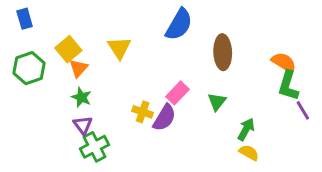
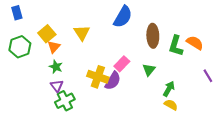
green L-shape: (288, 86) -> (176, 46), moved
yellow cross: (143, 112) -> (98, 77), size x1.5

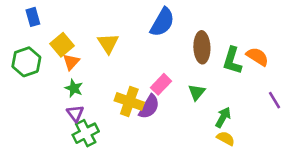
blue rectangle: (17, 13) -> (33, 17), moved

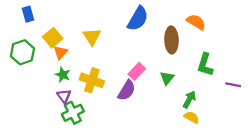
orange semicircle: (257, 57) -> (196, 22), moved
green L-shape: (232, 61) -> (205, 65), moved
purple line: (275, 100) -> (233, 85), turned -48
yellow cross: (129, 101) -> (92, 80), moved

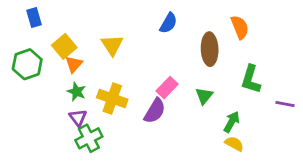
blue semicircle: (138, 19) -> (168, 23), size x0.7
orange semicircle: (196, 22) -> (240, 27), turned 36

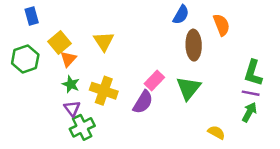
blue semicircle: (168, 23) -> (181, 15), moved
green L-shape: (251, 79) -> (253, 73), moved
green triangle: (204, 96) -> (189, 88), size x1.5
purple line: (285, 104) -> (251, 93), moved
green arrow: (232, 122) -> (249, 112), moved

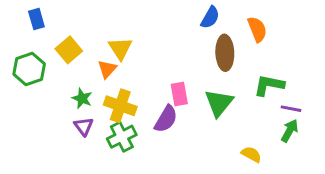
orange triangle: (68, 59) -> (107, 69), moved
green L-shape: (253, 73) -> (269, 85), moved, turned 84
pink rectangle: (154, 81) -> (179, 94), turned -54
green cross: (82, 127) -> (122, 137), moved

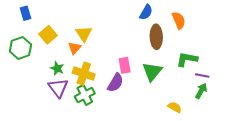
purple triangle: (84, 126) -> (58, 88), size x1.5

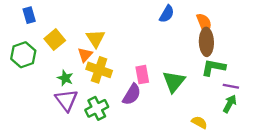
brown ellipse: (156, 37) -> (206, 42), moved
yellow cross: (84, 74) -> (99, 70), moved

